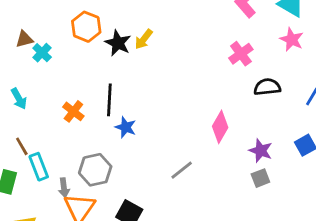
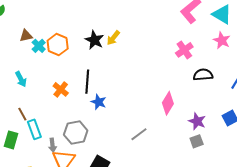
orange hexagon: (86, 27) -> (58, 45), moved

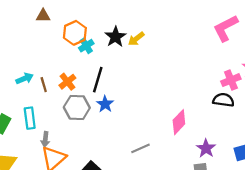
cyan cross: (39, 46) -> (86, 46), moved
pink cross: (184, 50) -> (231, 80), moved
cyan arrow: (21, 79) -> (25, 78), moved, turned -98
brown line: (22, 114) -> (44, 85), moved
gray hexagon: (76, 133) -> (77, 108), moved

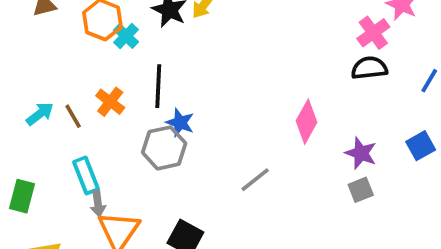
gray hexagon: (77, 108) -> (164, 148), moved
cyan rectangle: (30, 118) -> (86, 175), moved

